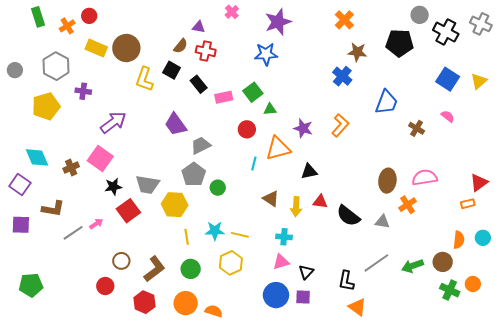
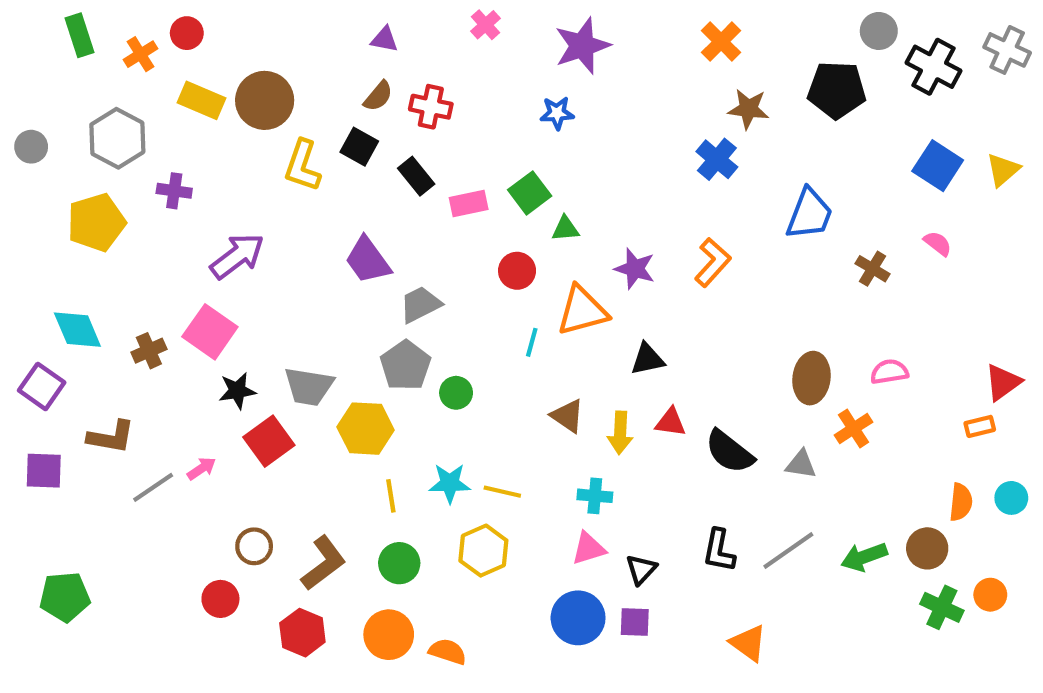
purple triangle: (199, 27) -> (385, 39), moved
blue star: (266, 54) -> (557, 113), size x0.7
pink semicircle: (425, 178) -> (889, 372), size x0.7
black L-shape: (346, 281) -> (719, 551), moved

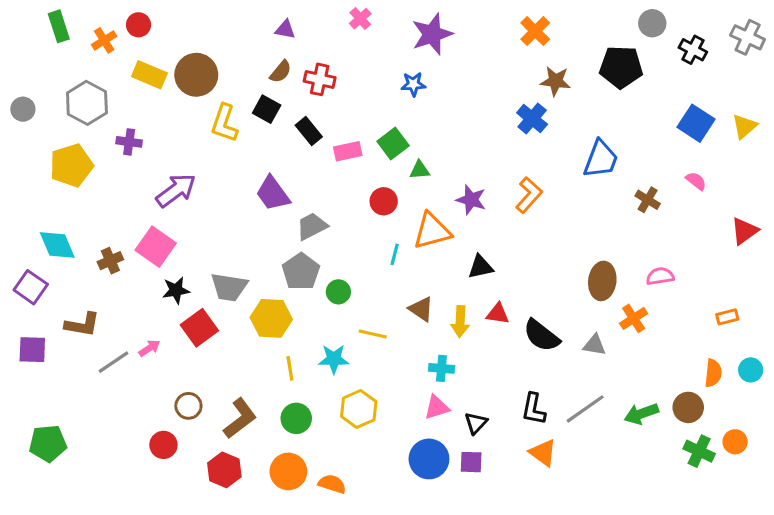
black cross: (933, 67) -> (693, 50), size x0.7
red triangle: (1003, 382) -> (744, 231), moved
yellow line: (502, 492) -> (373, 334), moved
orange triangle: (748, 643) -> (543, 453), moved

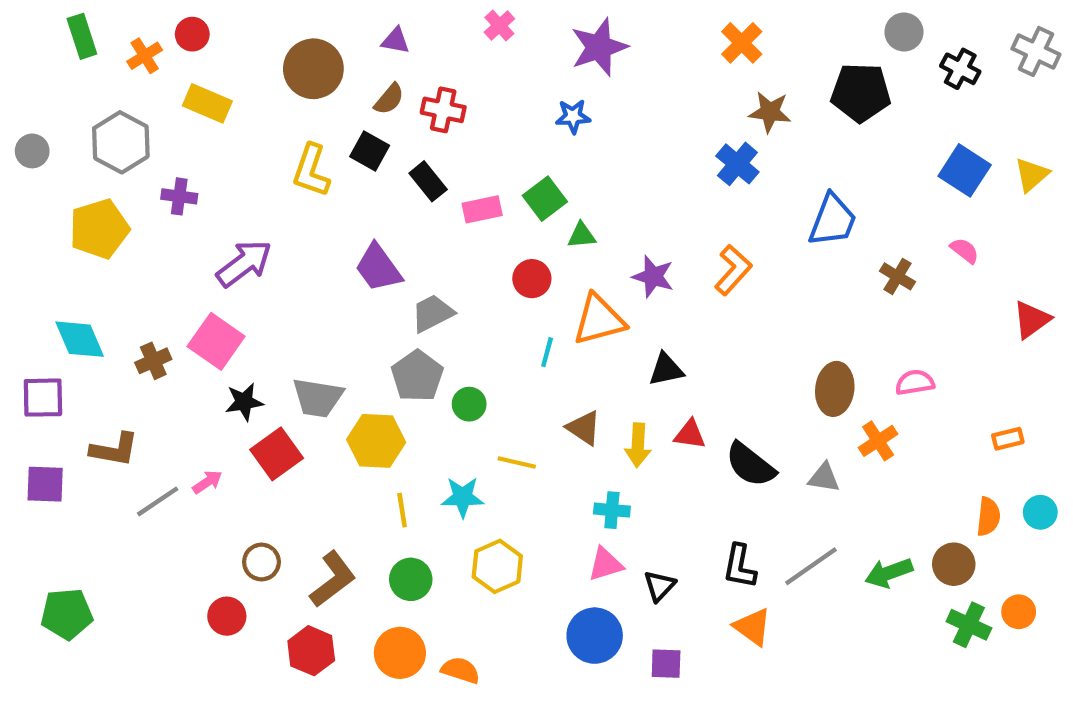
brown circle: (196, 75) -> (313, 69), moved
purple square: (31, 287) -> (43, 398), turned -36
purple square: (471, 462) -> (666, 664), moved

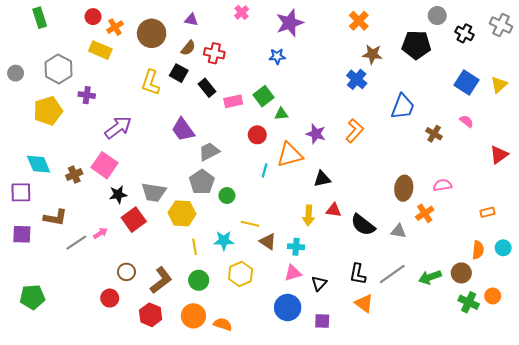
orange cross: (145, 56) -> (115, 27), moved
brown triangle: (584, 428) -> (268, 242), moved

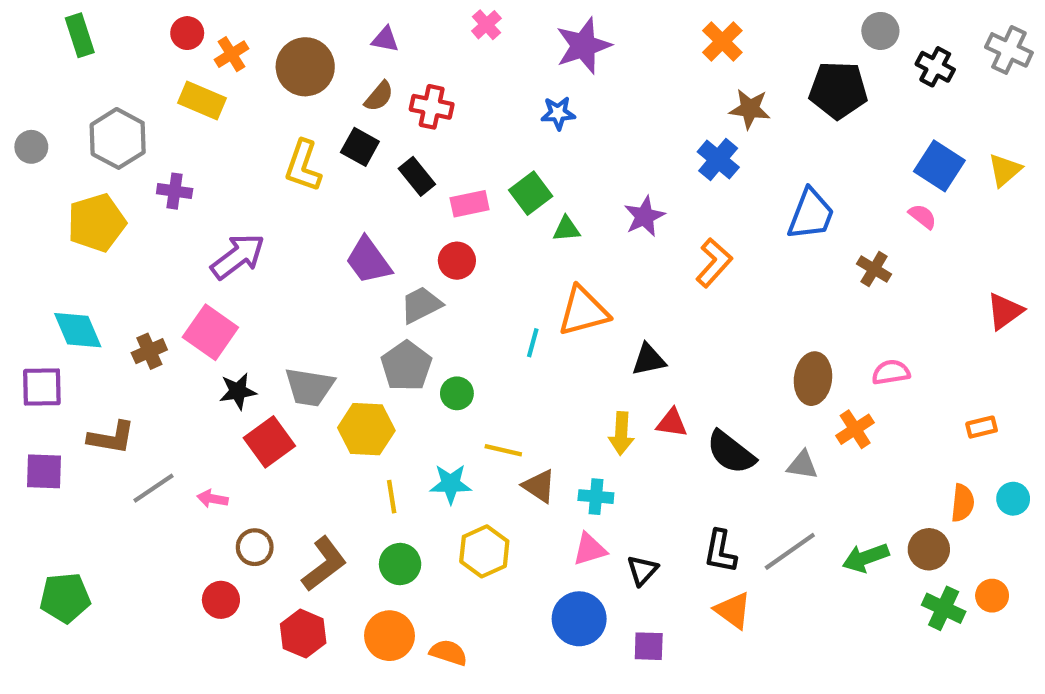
pink semicircle: (467, 121) -> (923, 216), moved
purple star: (316, 134) -> (644, 216), moved, turned 30
red circle: (257, 135) -> (457, 261), moved
pink arrow: (100, 233) -> (213, 499), moved, turned -136

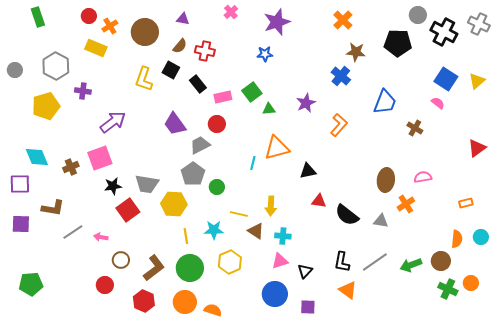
black cross: (935, 67) -> (444, 32), size x1.5
pink square: (210, 332) -> (100, 158), turned 35
yellow arrow: (621, 433) -> (271, 206), moved
green circle: (400, 564) -> (190, 268), size x1.4

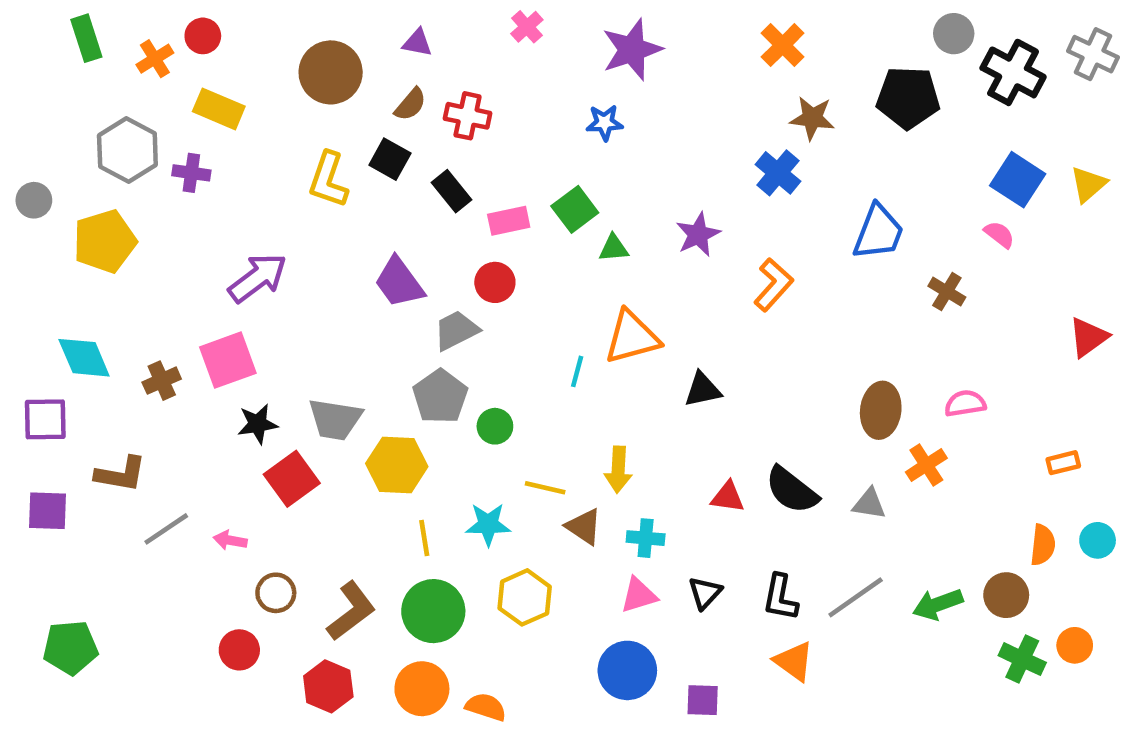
orange cross: (110, 26) -> (155, 59), moved
gray circle: (15, 70) -> (34, 200), moved
purple cross: (83, 91) -> (191, 173), moved
red triangle: (319, 201) -> (728, 497), moved
black triangle: (305, 271) -> (705, 593), moved

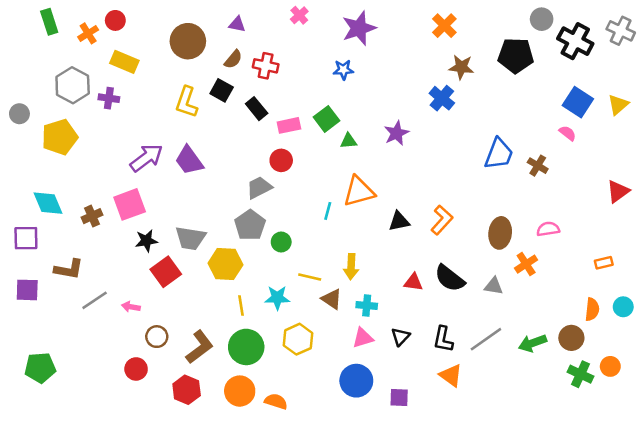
blue trapezoid: (878, 232) -> (499, 154), moved
purple trapezoid: (399, 282) -> (189, 160), moved
orange L-shape: (773, 285) -> (442, 220), moved

